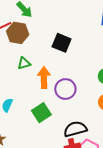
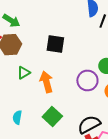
purple circle: (65, 89) -> (87, 80), moved

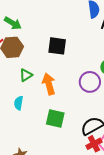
green square: (52, 116) -> (55, 118), turned -30
cyan semicircle: (17, 117) -> (19, 103), moved

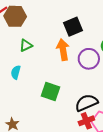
black square: (57, 46) -> (73, 27), moved, turned -36
orange arrow: (49, 84) -> (63, 50), moved

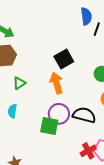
purple circle: (89, 59) -> (59, 114), moved
black semicircle: (86, 103) -> (84, 115), moved, turned 45

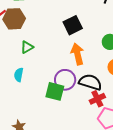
orange arrow: (56, 83) -> (78, 54), moved
red cross: (88, 151) -> (97, 99), moved

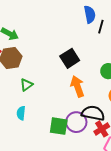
purple circle: (65, 80) -> (76, 122), moved

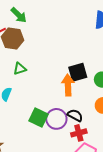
black square: (70, 58) -> (78, 72), moved
black semicircle: (93, 113) -> (75, 115), size x0.7

